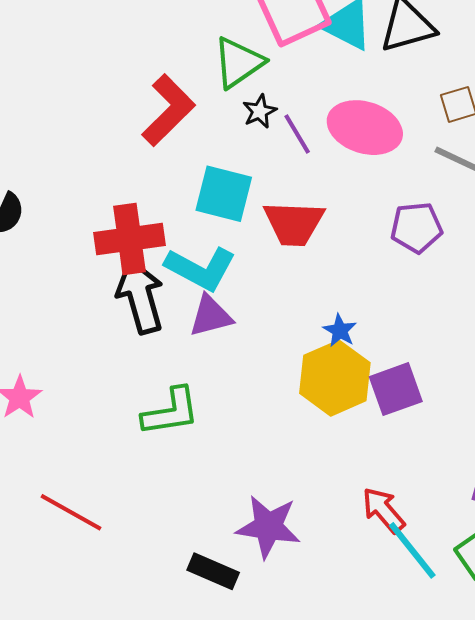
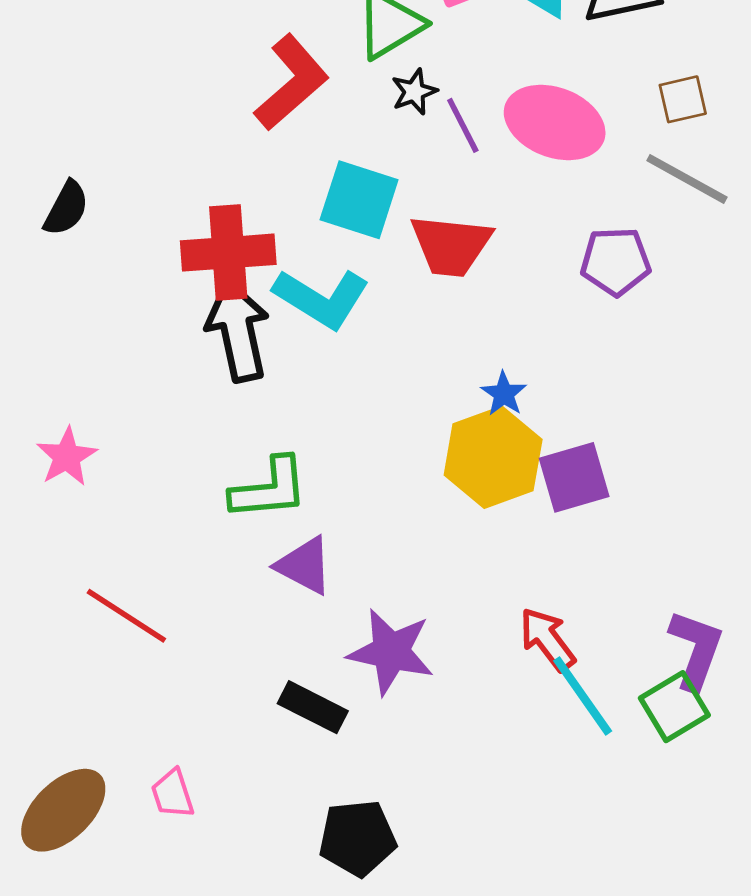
purple triangle: (211, 316) -> (304, 566), moved, turned 39

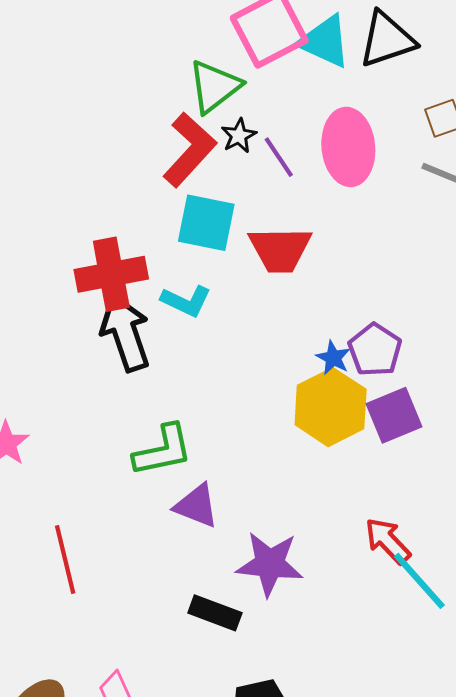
red L-shape: (291, 82) -> (189, 150), moved
pink ellipse: (555, 122) -> (348, 147), turned 70
purple pentagon: (616, 261) -> (375, 350), moved, turned -30
cyan L-shape: (321, 298) -> (186, 301), size x0.7
red line: (126, 616) -> (65, 559), turned 50

